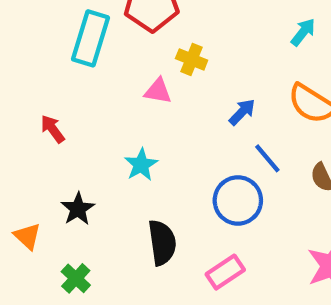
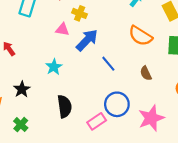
blue arrow: (242, 112) -> (87, 40), moved, size x1.6
blue line: (267, 158) -> (108, 64), moved
blue circle: (238, 200) -> (117, 104), moved

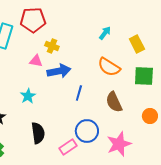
blue arrow: (87, 40) -> (59, 71), turned 35
blue line: (108, 64) -> (79, 93), turned 56
brown semicircle: (146, 73) -> (114, 102), size x1.5

